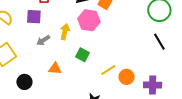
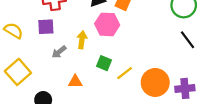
yellow line: (108, 70) -> (125, 73), moved
orange circle: (127, 77) -> (155, 82), size x1.6

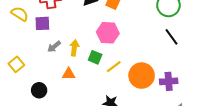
pink hexagon: (107, 24) -> (108, 33), moved
yellow semicircle: (13, 31) -> (20, 14), moved
yellow arrow: (82, 40) -> (74, 48), moved
yellow square: (18, 72) -> (16, 64), size x0.7

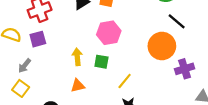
gray arrow: (54, 47) -> (25, 66), moved
yellow line: (114, 67) -> (125, 81), moved
orange circle: (142, 76) -> (162, 46), moved

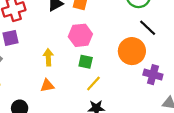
green square: (101, 62) -> (86, 62), moved
purple cross: (185, 69) -> (153, 75), turned 30

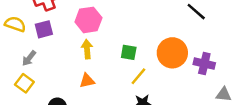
pink hexagon: (80, 35) -> (88, 20), moved
orange circle: (132, 51) -> (172, 53), moved

